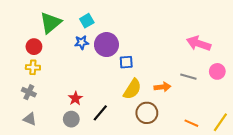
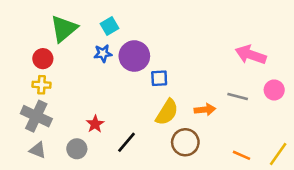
gray cross: (29, 92) -> (36, 116), size x1.6
gray circle: (71, 119) -> (77, 149), moved

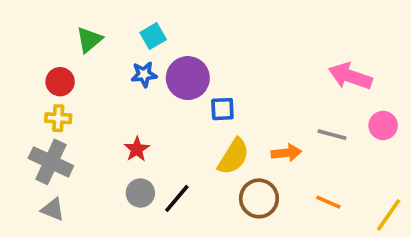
green triangle: (64, 29) -> (89, 40), size x0.7
red star: (95, 124) -> (137, 149), moved
gray circle: (77, 149) -> (140, 193), moved
orange line: (241, 155) -> (328, 202), moved

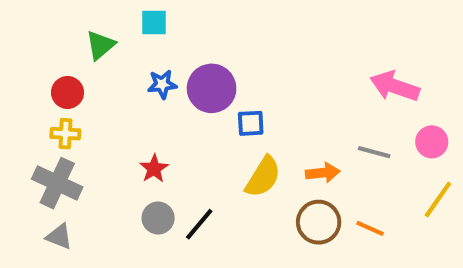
cyan square: (153, 36) -> (154, 23), moved, turned 30
brown circle: (259, 198) -> (319, 222), moved
yellow line: (389, 215) -> (438, 199), moved

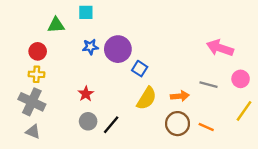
green triangle: (100, 45) -> (56, 25), turned 36
blue square: (251, 123) -> (140, 69), turned 35

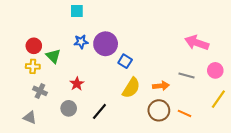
green triangle: (56, 25) -> (53, 56), moved, turned 49
gray cross: (32, 102) -> (40, 91), moved, size x0.6
gray circle: (88, 121) -> (69, 108), moved

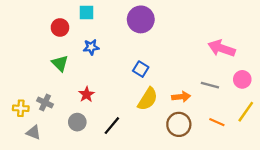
purple circle: (106, 44) -> (141, 19), moved
red circle: (34, 46) -> (60, 27), moved
yellow cross: (33, 66) -> (21, 108), moved
orange line: (185, 113) -> (217, 122), moved

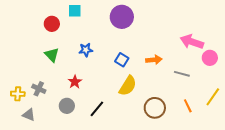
blue star: (91, 47) -> (86, 50), moved
pink circle: (242, 79) -> (210, 58), moved
orange arrow: (181, 97) -> (154, 60), moved
orange line: (217, 122) -> (188, 106), turned 40

